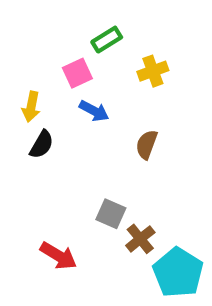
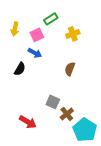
yellow arrow: (31, 107) -> (15, 29), moved
blue arrow: (94, 111) -> (35, 53), moved

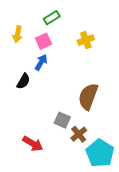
green rectangle: (51, 19) -> (52, 18), moved
blue arrow: (35, 53) -> (41, 62), turned -88
brown semicircle: (70, 69) -> (88, 97), moved, size x1.6

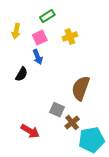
yellow cross: (86, 40) -> (70, 36), moved
blue arrow: (41, 62) -> (38, 57), turned 128
cyan pentagon: (100, 153) -> (91, 140), turned 30

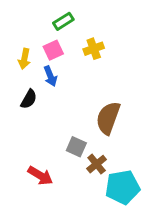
yellow arrow: (16, 31) -> (24, 59), moved

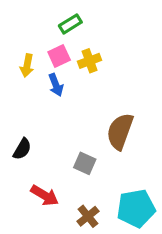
yellow cross: (94, 49) -> (90, 61), moved
black semicircle: (29, 99) -> (22, 149), moved
brown cross: (97, 164) -> (88, 216), moved

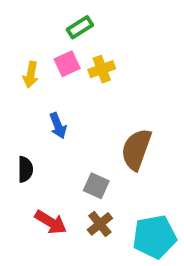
blue arrow: (56, 85) -> (58, 126), moved
black semicircle: (22, 149) -> (25, 169), turned -30
brown cross: (88, 216) -> (100, 224), moved

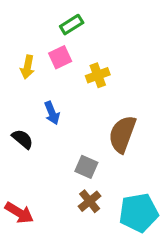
yellow cross: (102, 69) -> (98, 75), moved
black semicircle: (25, 169) -> (23, 139), moved, turned -50
red arrow: (51, 222) -> (19, 213), moved

